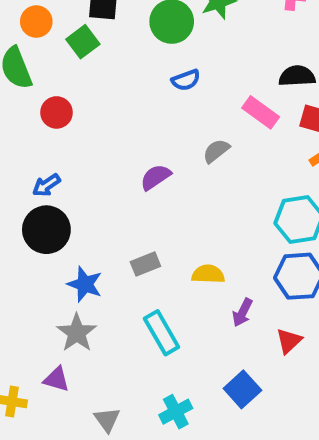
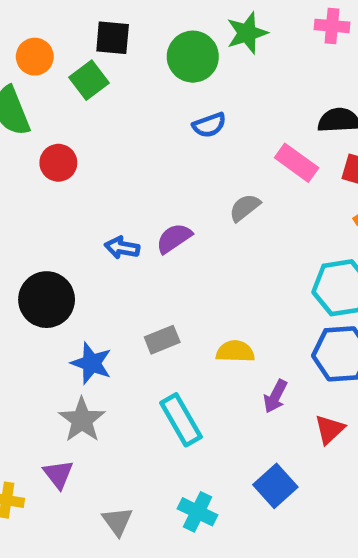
blue arrow: (46, 185) -> (122, 248), moved, turned 44
purple triangle: (57, 379) -> (58, 474), turned 36
cyan cross: (176, 412) -> (198, 512), turned -36

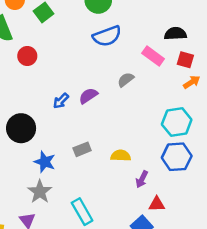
blue semicircle: (209, 125) -> (107, 36), size x1.6
blue arrow: (122, 248) -> (61, 101), turned -56
cyan rectangle: (181, 420) -> (82, 212), moved
red triangle: (330, 429) -> (157, 204), moved, turned 42

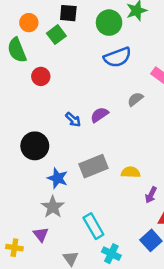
blue arrow: (61, 101) -> (73, 120), turned -91
gray rectangle: (82, 149) -> (93, 166), size x1.6

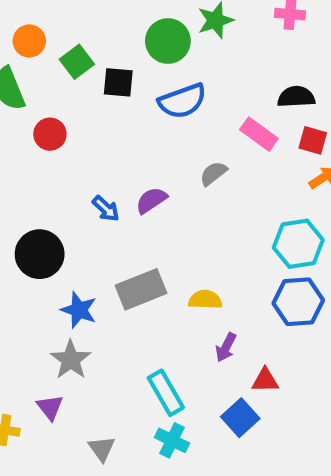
black square: (68, 13) -> (118, 82), moved
purple arrow: (151, 195) -> (226, 347), moved
cyan rectangle: (93, 226) -> (166, 393), moved

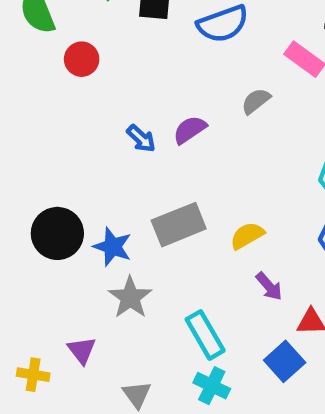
black circle: (40, 254) -> (57, 233), moved
yellow semicircle: (205, 300) -> (247, 236), turned -32
purple arrow: (226, 347) -> (269, 286), turned -68
gray star: (71, 360) -> (130, 297), moved

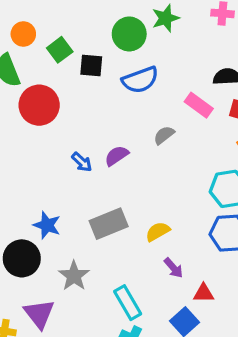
red circle: (82, 59) -> (39, 105), size x1.6
black circle: (57, 233) -> (22, 258), moved
blue star: (113, 247) -> (47, 225), moved
purple triangle: (82, 350) -> (39, 314), size x1.5

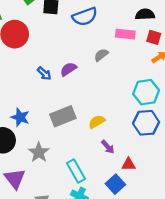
pink rectangle: (199, 105) -> (125, 34), turned -30

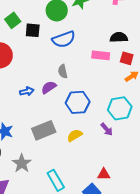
gray semicircle: (101, 55) -> (63, 71), moved, turned -64
blue arrow: (44, 74) -> (27, 91), turned -56
blue hexagon: (146, 123) -> (78, 102), moved
purple arrow: (108, 147) -> (107, 129), moved

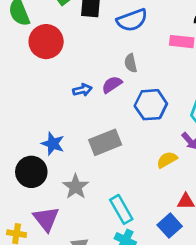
yellow semicircle: (75, 135) -> (167, 160), moved

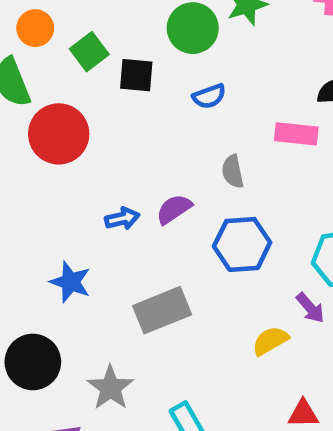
blue semicircle: (132, 20) -> (209, 96), size x0.6
gray semicircle: (131, 63) -> (233, 172), moved
blue star: (53, 144) -> (70, 282), moved

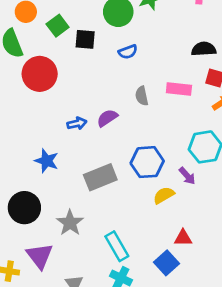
pink rectangle: (296, 134) -> (179, 89), moved
blue hexagon: (242, 244) -> (147, 162), moved

